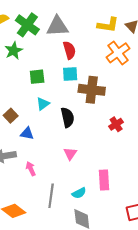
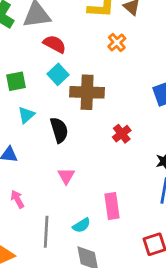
red semicircle: (69, 50) -> (55, 44), turned -42
orange cross: (118, 53) -> (117, 42), size x0.6
cyan square: (70, 74) -> (58, 74), turned -35

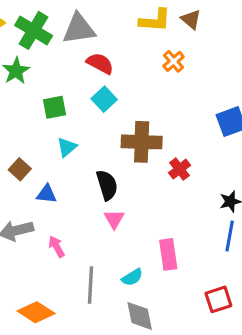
brown cross: (87, 92) -> (142, 142), moved
black semicircle: (59, 130) -> (107, 185), moved

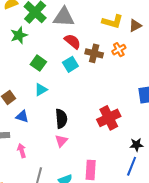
brown triangle: (191, 19) -> (135, 26), turned 40
green square: (55, 107) -> (38, 63), turned 35
brown cross: (142, 142) -> (94, 53), moved, size x0.7
red cross: (180, 169) -> (109, 118), size x1.6

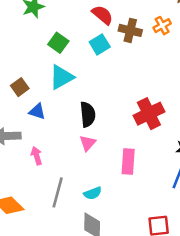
cyan triangle: (41, 90) -> (61, 77), size x1.5
pink rectangle: (91, 170) -> (128, 162), moved

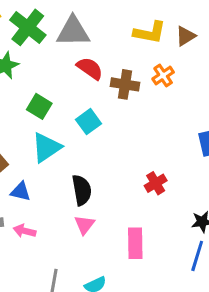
cyan square: (100, 44) -> (88, 122), moved
red cross: (149, 114) -> (156, 183), size x0.6
pink arrow: (37, 156) -> (25, 231), moved, turned -54

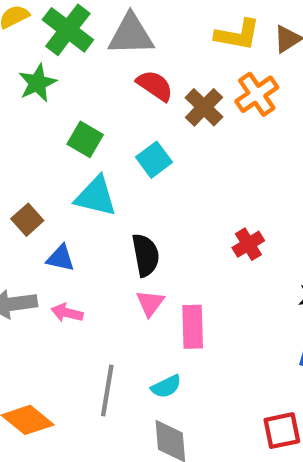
orange cross: (163, 75) -> (257, 94), size x1.4
brown cross: (125, 84) -> (204, 107), turned 36
cyan triangle: (46, 148) -> (96, 196), turned 48
pink rectangle: (135, 243) -> (193, 327), moved

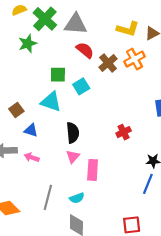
green square: (85, 139) -> (58, 75), moved, turned -35

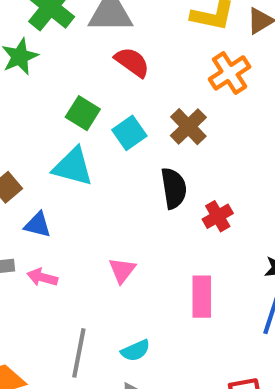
brown cross: (108, 63) -> (188, 127), moved
green square: (58, 75) -> (83, 113), turned 35
black semicircle: (73, 133) -> (174, 188), moved
pink rectangle: (93, 170) -> (202, 297), moved

